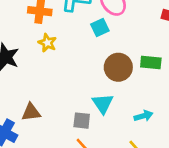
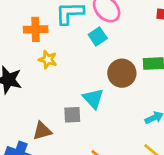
cyan triangle: (103, 104) -> (93, 99), moved
gray square: (82, 121) -> (72, 115), moved

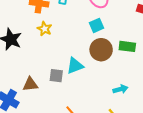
cyan square: (98, 36) -> (96, 25), moved
cyan triangle: (93, 99) -> (75, 66), turned 42

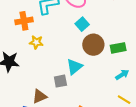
green rectangle: (127, 46) -> (118, 48), moved

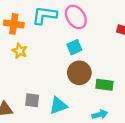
cyan triangle: (74, 67) -> (58, 106), moved

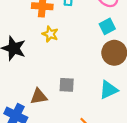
cyan triangle: (58, 106) -> (109, 90), moved

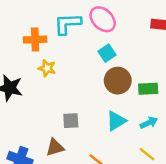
brown triangle: (39, 96) -> (55, 147), moved

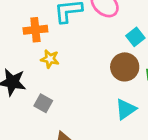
cyan square: (107, 53) -> (135, 37), moved
gray square: (71, 121) -> (43, 103), moved, turned 36

